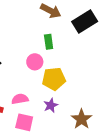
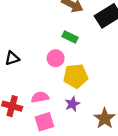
green rectangle: (49, 42) -> (70, 37), turned -56
pink square: (24, 122) -> (44, 122), turned -30

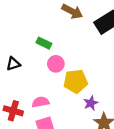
green rectangle: (70, 37) -> (44, 43), moved
purple star: (72, 104) -> (91, 103), moved

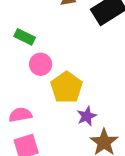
yellow pentagon: (76, 81) -> (67, 87), turned -30

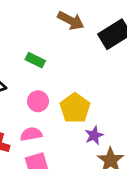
pink circle: (41, 64) -> (38, 101), moved

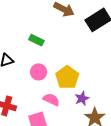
pink semicircle: (31, 134) -> (51, 100), moved, turned 35

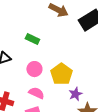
pink semicircle: (51, 100) -> (36, 93), moved

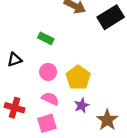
purple star: (75, 94) -> (82, 105), moved

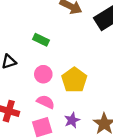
purple star: (82, 105) -> (72, 120), moved

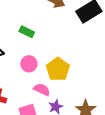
pink semicircle: (46, 102) -> (42, 90), moved

